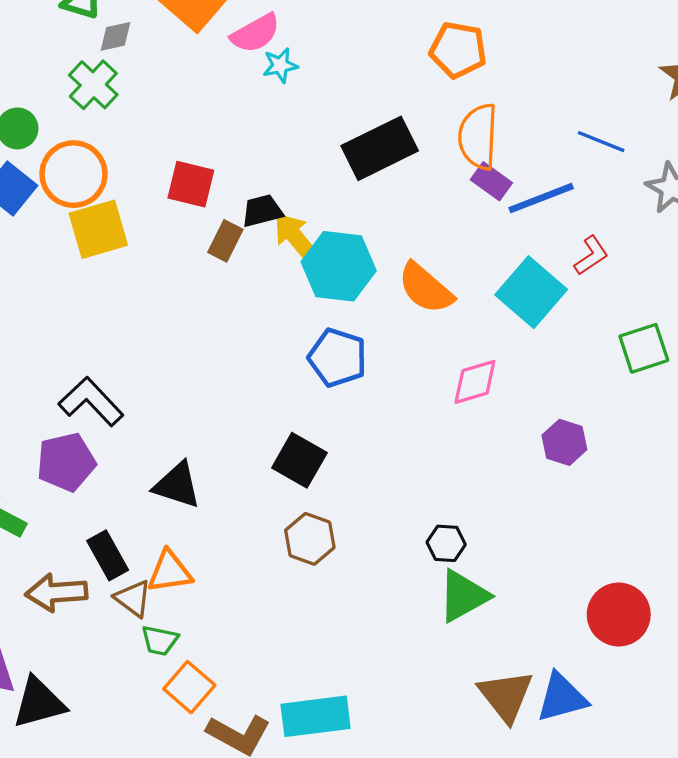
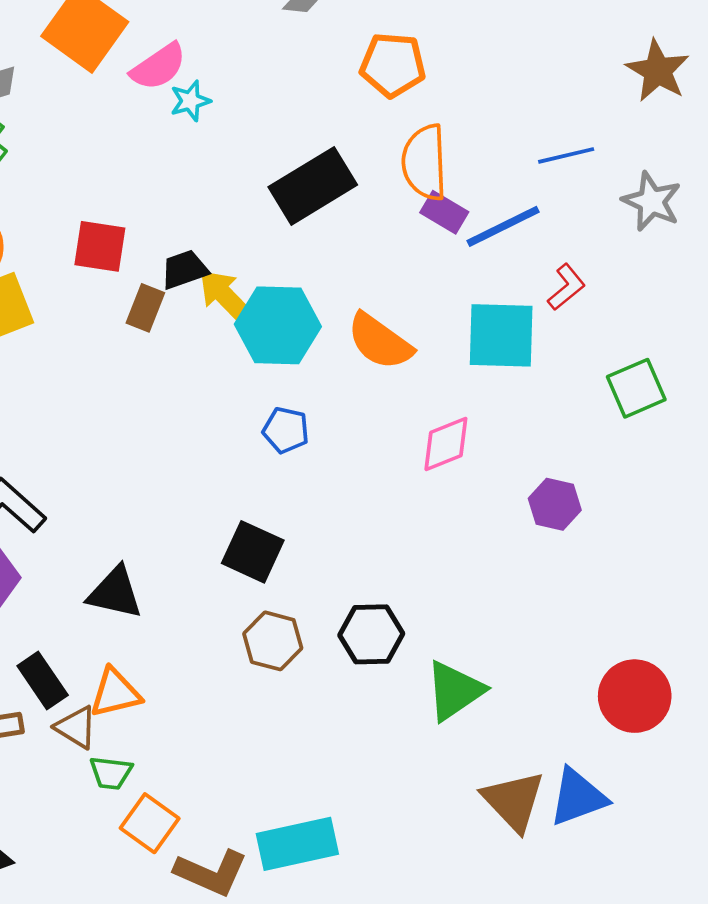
blue line: (601, 142) -> (566, 155), turned -30
cyan square: (531, 292) -> (501, 335), turned -34
blue pentagon: (337, 358) -> (286, 430), size x0.7
black hexagon: (446, 543) -> (371, 634), moved, size x1.4

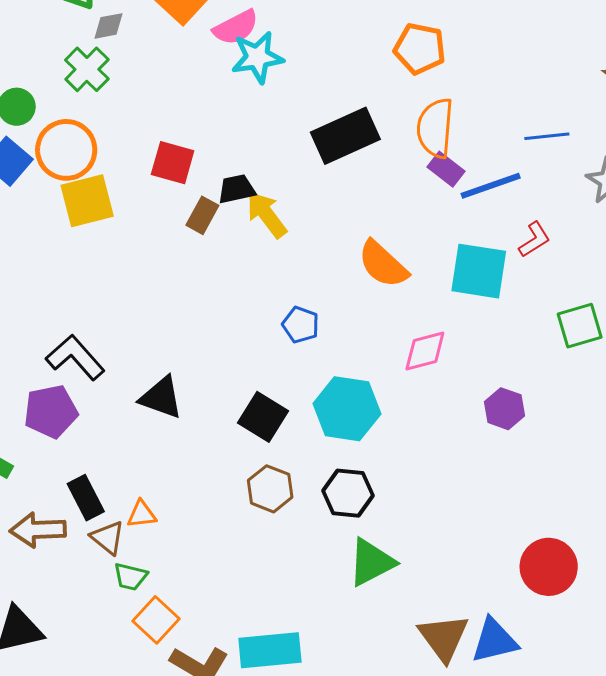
cyan star: (190, 101) -> (257, 57), size x1.6
cyan hexagon: (278, 325) -> (347, 409), moved
black triangle: (115, 593) -> (161, 398), moved
green triangle: (455, 691) -> (371, 562), moved
orange triangle: (115, 693) -> (142, 514), size x0.7

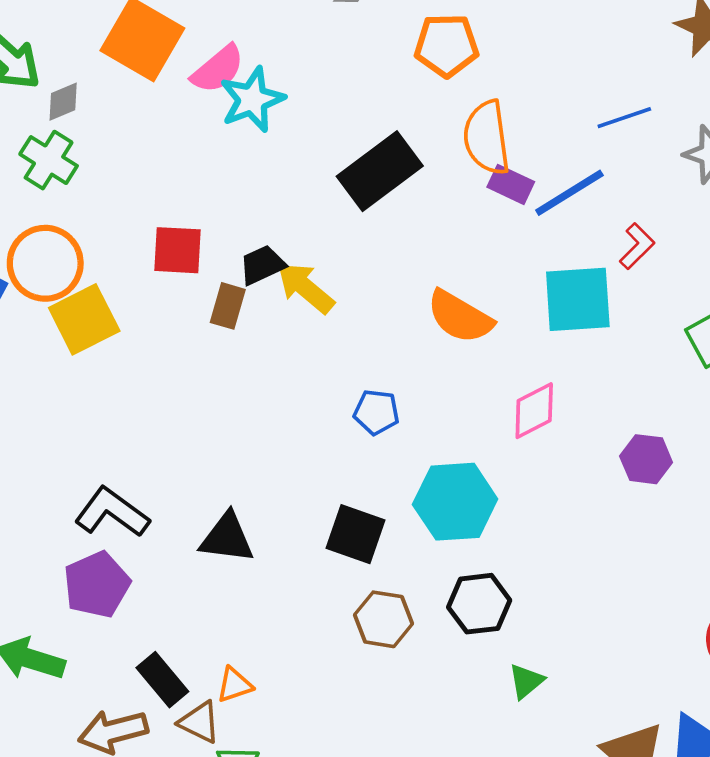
green triangle: (371, 562) -> (526, 681), size x0.6

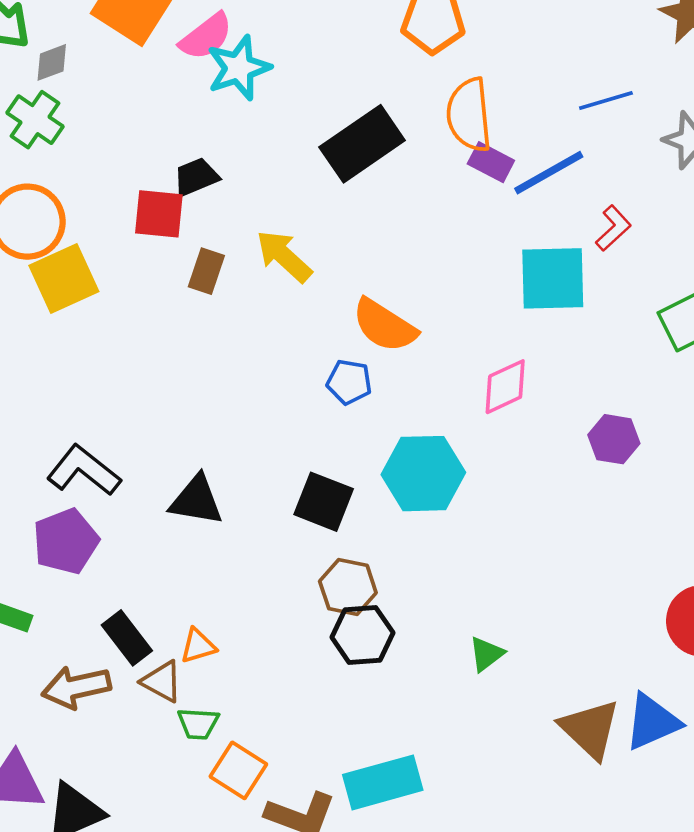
black trapezoid: (262, 265) -> (196, 177), moved
orange semicircle: (460, 317) -> (384, 325), moved
black hexagon: (479, 604) -> (362, 635), moved

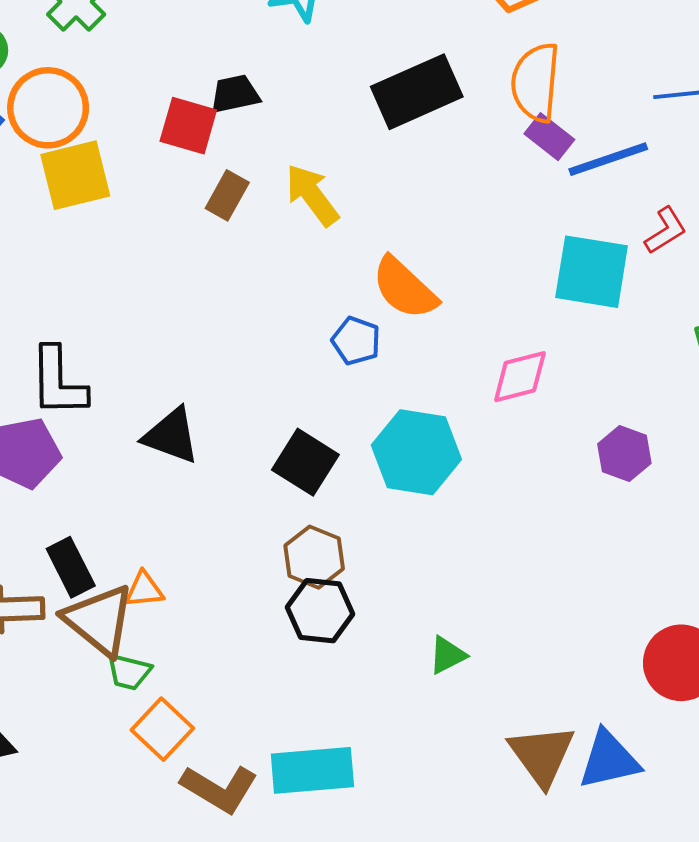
black L-shape: (84, 470) -> (58, 382), turned -140
brown triangle: (162, 681) -> (99, 620), size x1.6

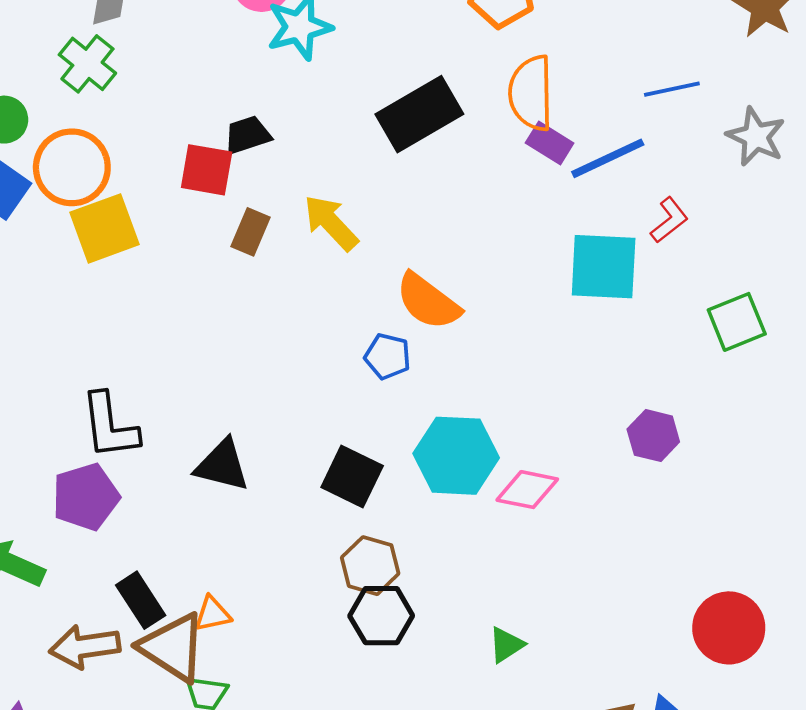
pink diamond: (520, 377) -> (527, 490), moved, turned 32

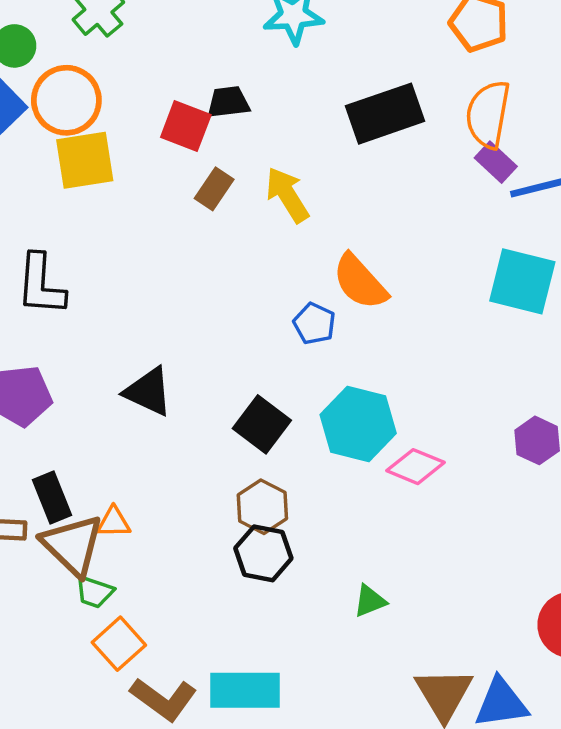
black L-shape: (110, 426) -> (41, 285), moved

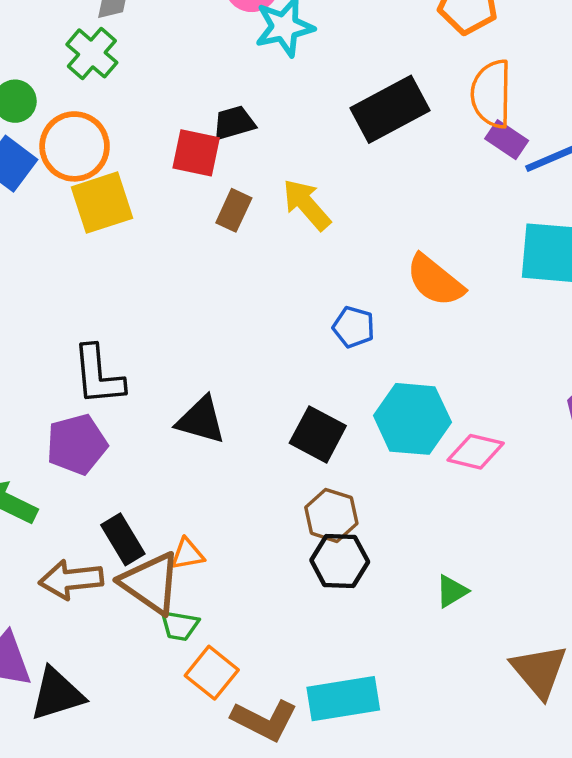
orange semicircle: (360, 282) -> (435, 281), moved
black L-shape: (41, 285) -> (98, 375), moved

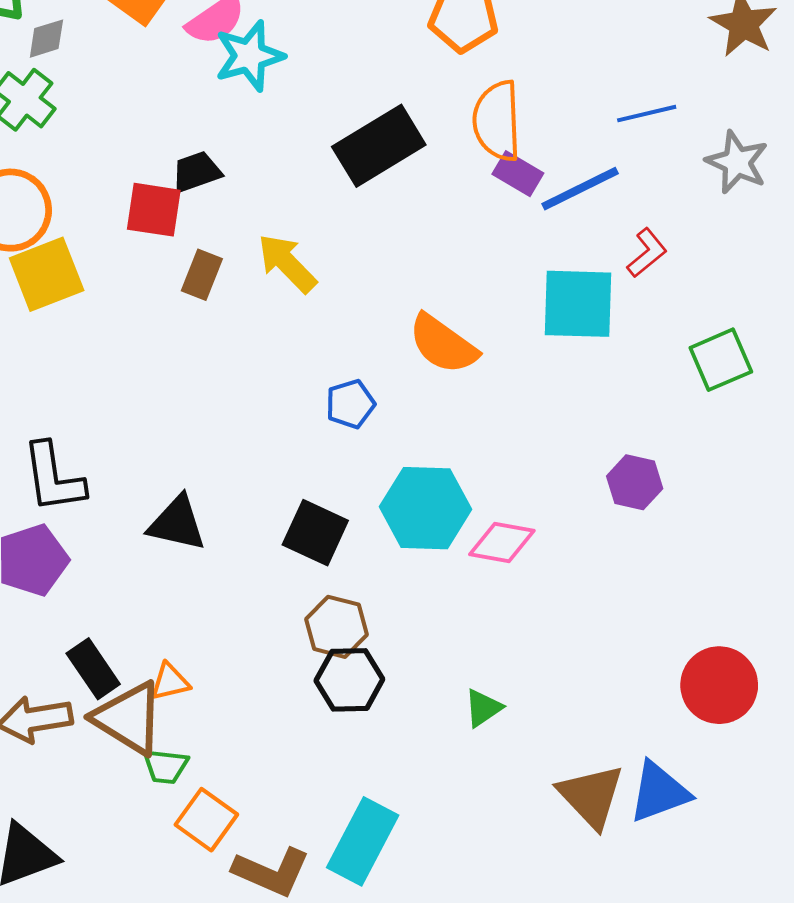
blue pentagon: (354, 327) -> (350, 404), turned -30
cyan rectangle: (343, 699) -> (363, 841), turned -50

